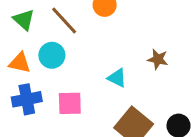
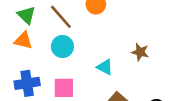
cyan circle: (52, 55) -> (62, 47), moved
orange triangle: (20, 63) -> (23, 40), moved

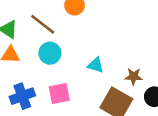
brown star: (140, 52) -> (134, 76), moved

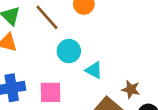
cyan circle: (50, 53) -> (69, 51), moved

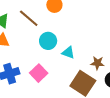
pink square: (51, 92) -> (39, 73), turned -36

